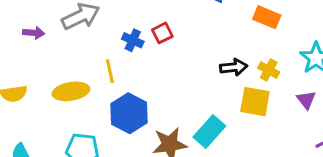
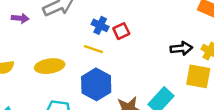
red square: (162, 33) -> (121, 31), moved
yellow line: (110, 71) -> (93, 49), moved, turned -60

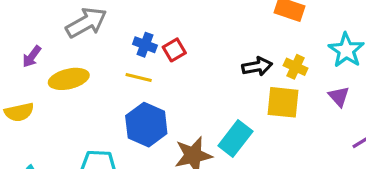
purple arrow: (20, 18) -> (32, 57), moved, turned 126
yellow ellipse: (50, 66) -> (69, 79), moved

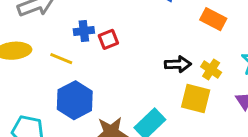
blue cross: (145, 45) -> (84, 31), turned -36
yellow line: (139, 77) -> (61, 59), moved

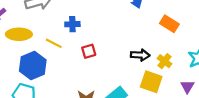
red square: (108, 39) -> (89, 51), moved
blue hexagon: (75, 100) -> (33, 65), moved

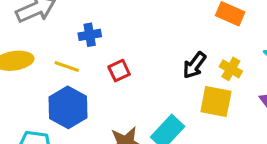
black arrow: (140, 55) -> (194, 65), turned 132
blue hexagon: (33, 65) -> (68, 107), moved

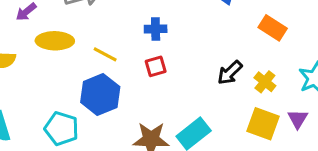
blue cross: (90, 35) -> (156, 29), moved
yellow square: (216, 102) -> (263, 124), moved

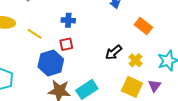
blue hexagon: (100, 94) -> (51, 63), moved

